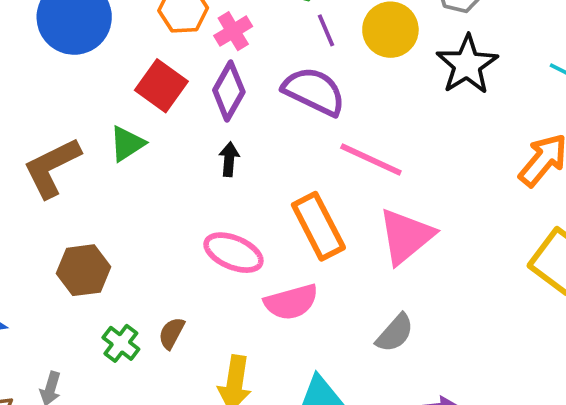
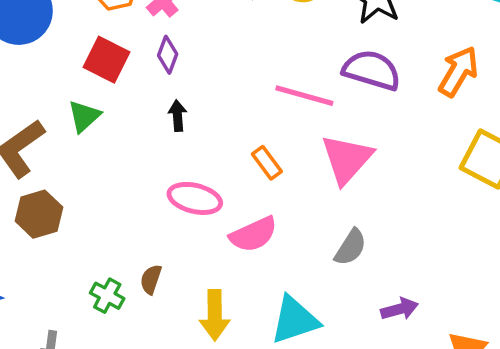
purple diamond: (229, 91) -> (168, 55), size x0.7
purple semicircle: (314, 91) -> (372, 70), moved
orange rectangle: (318, 226) -> (267, 163), size x0.6
brown hexagon: (83, 270) -> (39, 214), moved

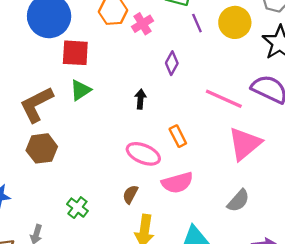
purple diamond: (168, 55) -> (172, 63), moved
red square: (106, 60) -> (75, 53), moved, turned -32
orange rectangle: (267, 163) -> (178, 136), moved
brown semicircle: (151, 279) -> (130, 194), moved

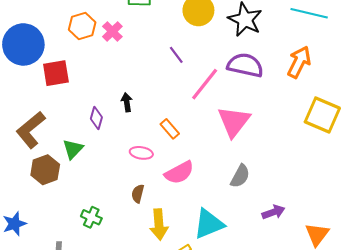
purple line: (197, 23) -> (176, 55), moved
purple diamond: (172, 63) -> (96, 118), moved
green triangle: (81, 90) -> (73, 149), moved
pink line: (224, 99) -> (205, 84), turned -63
pink ellipse: (143, 154) -> (141, 153), size x0.7

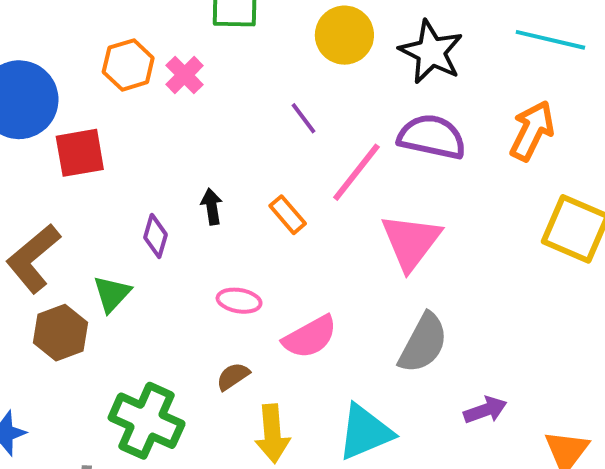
orange rectangle: (170, 129) -> (288, 215), moved
gray semicircle: (240, 176) -> (423, 343), size x1.4
brown semicircle: (138, 194) -> (233, 376), turned 42
green cross: (91, 217) -> (147, 421), size x1.8

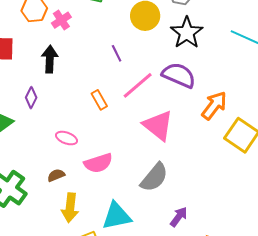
orange arrow: (532, 131) -> (214, 106), moved
black arrow: (212, 207) -> (50, 59), moved, size x1.5
pink triangle: (411, 242) -> (158, 125), turned -40
purple arrow: (485, 410) -> (179, 217), turned -45

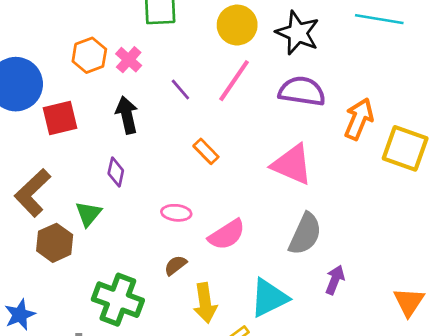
purple line: (117, 53) -> (180, 90), moved
pink line: (138, 85) -> (234, 81), moved
purple arrow: (179, 217) -> (335, 280), moved

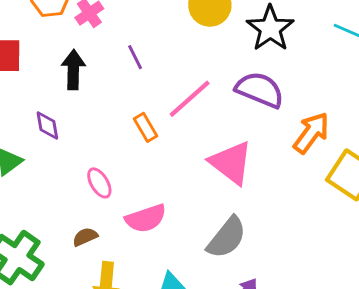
pink line: (234, 81) -> (190, 99), moved
purple diamond: (116, 172) -> (47, 125), turned -36
pink ellipse: (176, 213) -> (99, 183), turned 40

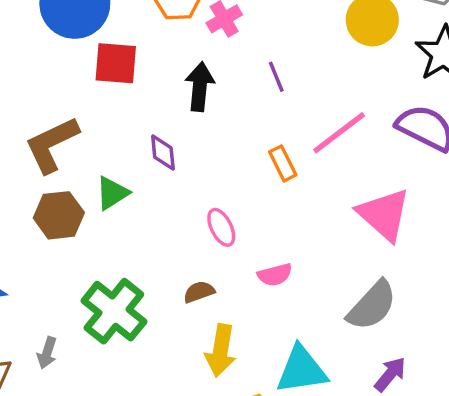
pink semicircle: (146, 218) -> (275, 275), size x0.7

